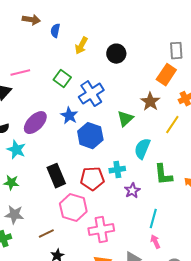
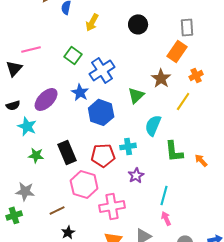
black circle: (116, 54) -> (138, 24), moved
green star: (11, 183) -> (36, 155), moved
purple star: (132, 191) -> (136, 175), moved

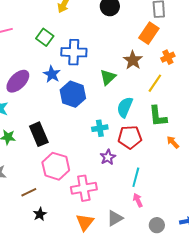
blue cross: (102, 70) -> (74, 52), turned 35
green L-shape: (174, 151) -> (158, 116), moved
red pentagon: (103, 155) -> (130, 137), moved

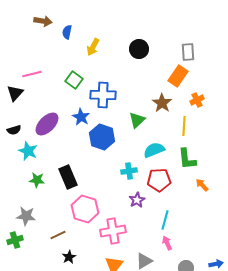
yellow line: (155, 83) -> (184, 126), turned -30
cyan semicircle: (125, 107) -> (154, 150), turned 45

